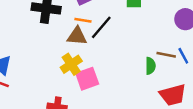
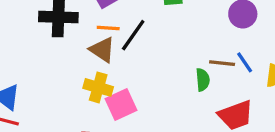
brown triangle: (77, 36) -> (102, 50), turned 35
yellow cross: (71, 64) -> (98, 87), turned -35

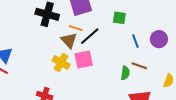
blue line: (245, 62) -> (135, 41), moved
pink square: (121, 104) -> (84, 59), moved

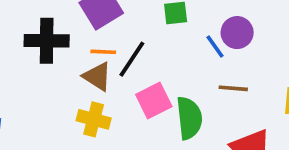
purple circle: (159, 39) -> (237, 33), moved
pink square: (84, 59) -> (154, 100), moved
green semicircle: (125, 73) -> (189, 118), moved, size x1.6

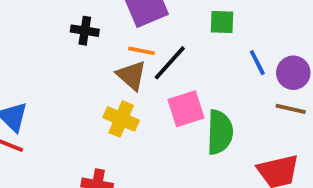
purple circle: (237, 33) -> (293, 73), moved
black cross: (47, 41) -> (85, 31), size x0.6
brown line: (233, 88) -> (291, 109), moved

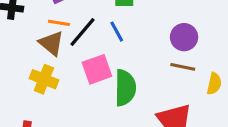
blue line: (257, 63) -> (117, 32), moved

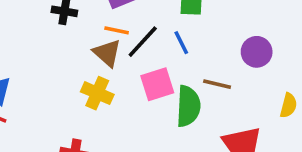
brown line: (183, 67) -> (217, 84), moved

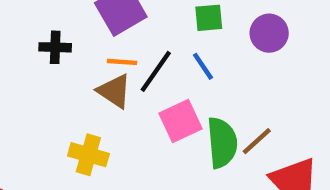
purple circle: (257, 52) -> (269, 33), moved
brown line: (217, 84) -> (257, 141), moved, turned -48
yellow cross: (97, 93) -> (88, 155), moved

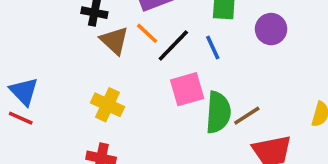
orange line: (122, 62) -> (147, 33), turned 30
brown triangle: (114, 91) -> (114, 41), moved

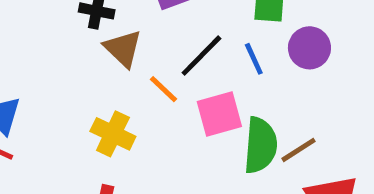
purple circle: (271, 29) -> (309, 48), moved
orange line: (147, 33) -> (164, 89), moved

